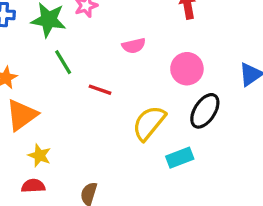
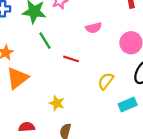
yellow semicircle: (149, 123) -> (106, 81), size x0.7
yellow star: (39, 155) -> (57, 103), moved

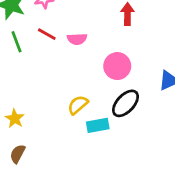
red line: (71, 59) -> (47, 34), moved
cyan rectangle: (128, 105) -> (98, 125), moved

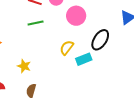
green line: (17, 42) -> (36, 23), moved, turned -70
pink circle: (117, 66) -> (76, 16), moved

